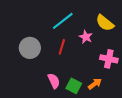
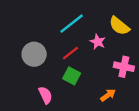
red line: (62, 47) -> (70, 53), turned 35
pink semicircle: (54, 81) -> (45, 95), moved
green square: (74, 86) -> (72, 76), moved

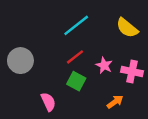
pink star: (98, 42) -> (104, 65), moved
gray circle: (34, 54) -> (20, 61), moved

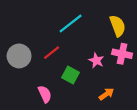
yellow semicircle: (127, 28) -> (118, 26), turned -150
red line: (75, 57) -> (52, 53), moved
pink cross: (132, 71) -> (122, 54), moved

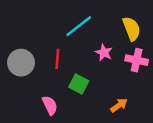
red line: (52, 53) -> (57, 59), turned -48
pink star: (96, 60) -> (104, 53), moved

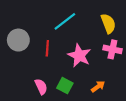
pink star: (104, 53) -> (79, 56), moved, size x1.6
gray circle: (21, 63) -> (18, 40), moved
green square: (79, 84) -> (65, 86), moved

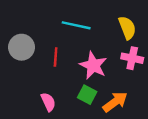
cyan line: (65, 21) -> (76, 25), turned 50
green square: (65, 86) -> (87, 95), moved
orange arrow: (98, 87) -> (115, 102), size x1.5

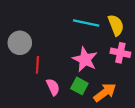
cyan line: (76, 25) -> (86, 23), moved
red line: (56, 57) -> (37, 65), moved
pink semicircle: (48, 102) -> (53, 87), moved

